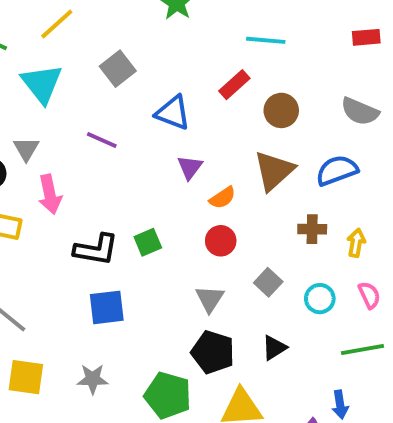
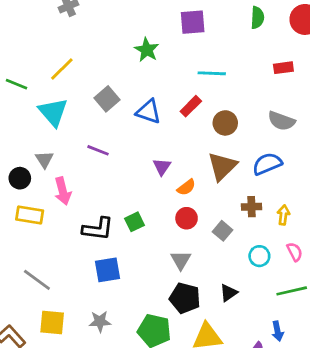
blue triangle: (173, 113) -> (149, 112), moved
gray square: (268, 282) -> (223, 231), moved

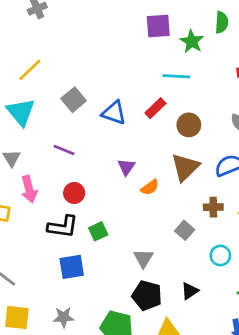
green star: (147, 50) -> (192, 41), moved
red circle: (187, 218) -> (74, 193), moved
green square: (135, 222) -> (98, 231), moved

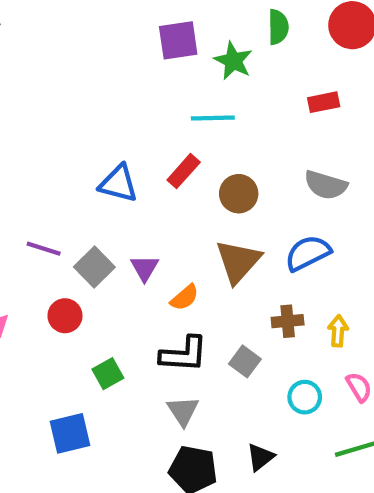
gray square: (74, 100) -> (94, 267), moved
black L-shape: (63, 227) -> (184, 354), moved

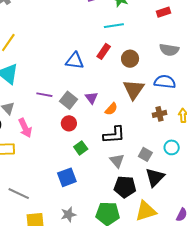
blue semicircle: (308, 253) -> (165, 82), turned 40
red circle: (65, 316) -> (69, 123), moved
gray square: (245, 361) -> (145, 154), moved
black triangle: (260, 457) -> (155, 177), size x1.5

